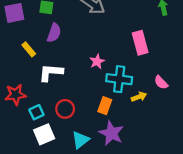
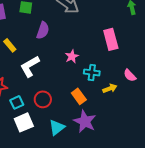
purple semicircle: (54, 33) -> (43, 30), moved
white L-shape: (51, 73) -> (30, 66), turned -35
cyan cross: (119, 79) -> (92, 72), size x0.7
orange rectangle: (105, 106) -> (79, 96), turned -56

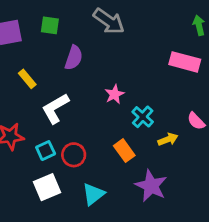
pink rectangle: (111, 39) -> (185, 62), moved, turned -60
cyan cross: (92, 72) -> (143, 117), turned 35
cyan square: (17, 102) -> (46, 151), moved
purple star: (85, 121) -> (151, 186), moved

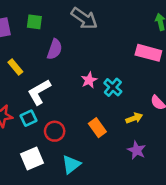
cyan cross: (143, 117) -> (113, 87), moved
cyan square: (46, 151) -> (28, 118), moved
purple star: (151, 186) -> (137, 150), moved, size x0.7

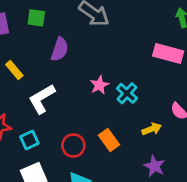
cyan square: (28, 118) -> (29, 140), moved
red circle: (55, 131) -> (73, 145), moved

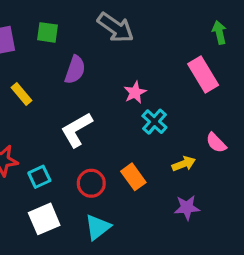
pink rectangle: (168, 54) -> (203, 75), turned 44
pink star: (99, 85) -> (135, 92), moved
white L-shape: (42, 99) -> (77, 130), moved
purple star: (154, 166) -> (187, 208), turned -30

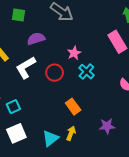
purple semicircle: (75, 70) -> (36, 39), turned -126
white L-shape: (77, 130) -> (26, 67), moved
yellow arrow: (184, 164) -> (71, 133), moved, turned -48
red circle: (91, 183) -> (55, 73), moved

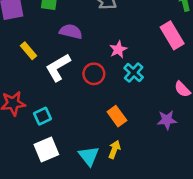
purple semicircle: (36, 39) -> (71, 32), turned 30
purple star: (107, 126) -> (167, 120), moved
cyan triangle: (50, 138) -> (89, 156), turned -30

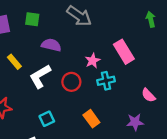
pink rectangle: (172, 35) -> (124, 52), moved
cyan cross: (134, 73) -> (106, 81), turned 36
cyan square: (43, 116) -> (47, 119), moved

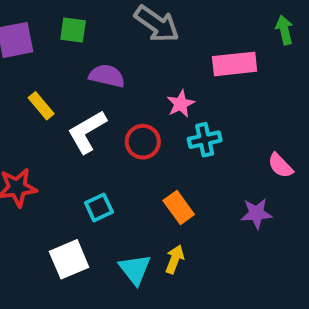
pink rectangle: (124, 52) -> (235, 64), moved, turned -65

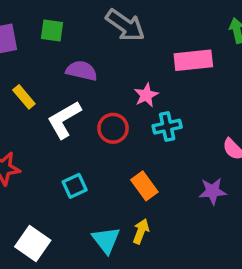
white square: (69, 259) -> (33, 243), moved, turned -32

